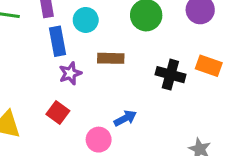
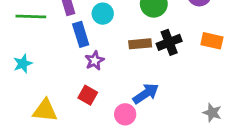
brown rectangle: (111, 58) -> (140, 44), moved
black cross: (170, 75) -> (169, 42), moved, turned -30
blue arrow: (125, 118) -> (146, 94), size x1.4

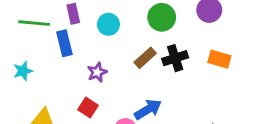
blue rectangle: (81, 34) -> (64, 43), moved
brown rectangle: (140, 44) -> (145, 58), turned -40

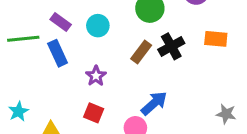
purple rectangle: (73, 14) -> (61, 22), turned -30
cyan star: (23, 71) -> (18, 111), moved

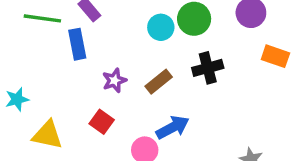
cyan circle: (98, 26) -> (161, 27), moved
orange rectangle: (216, 39) -> (275, 56), moved
brown rectangle: (141, 52) -> (159, 82), moved

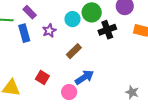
black cross: (208, 68) -> (107, 30), moved
purple star: (114, 80) -> (49, 31), moved

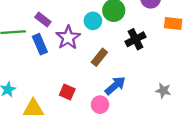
black cross: (107, 30) -> (136, 39), moved
purple star: (49, 31) -> (68, 38), size x1.5
gray star: (132, 92) -> (163, 91), moved

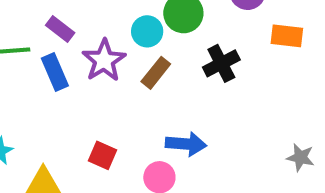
brown rectangle: (99, 57) -> (156, 73), moved
blue arrow: (115, 86) -> (186, 144), turned 45
gray star: (163, 91) -> (300, 157), moved

